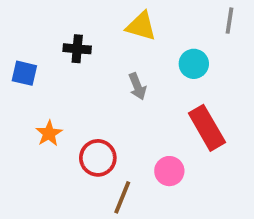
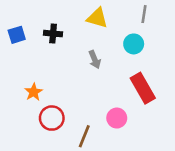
gray line: (230, 21) -> (144, 14), moved
blue square: (24, 73) -> (17, 35), moved, turned -30
red circle: (98, 158) -> (52, 118), moved

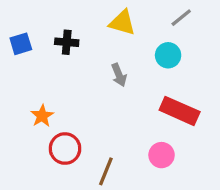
gray line: (144, 14) -> (181, 18), turned 42
red rectangle: (143, 88) -> (180, 111), turned -36
pink circle: (117, 118) -> (162, 155), moved

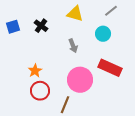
black cross: (67, 42) -> (41, 26), turned 32
orange star: (42, 116) -> (35, 71), moved
pink circle: (162, 155) -> (80, 80), moved, size x1.6

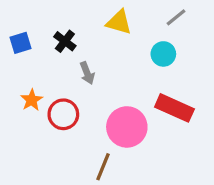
gray arrow: (73, 46) -> (87, 73), moved
orange star: (35, 71) -> (32, 100), moved
red circle: (40, 91) -> (63, 114), moved

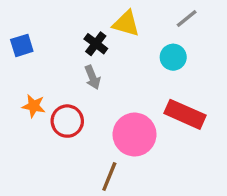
black cross: (65, 41) -> (96, 44), moved
orange star: (32, 100) -> (34, 106), turned -30

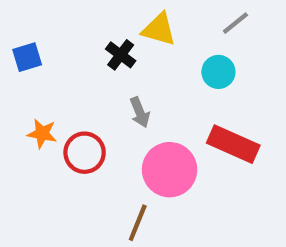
gray arrow: (92, 77) -> (140, 112), moved

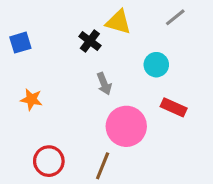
cyan circle: (218, 72) -> (156, 65), moved
red rectangle: (233, 144) -> (174, 107), size x0.7
red circle: (85, 153) -> (49, 161), moved

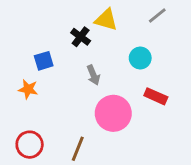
blue square: (20, 43) -> (44, 61), moved
red circle: (49, 161) -> (30, 145), moved
brown line: (103, 166) -> (78, 149), moved

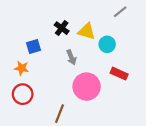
yellow triangle: (106, 20) -> (87, 31), moved
red circle: (30, 145) -> (23, 94), moved

